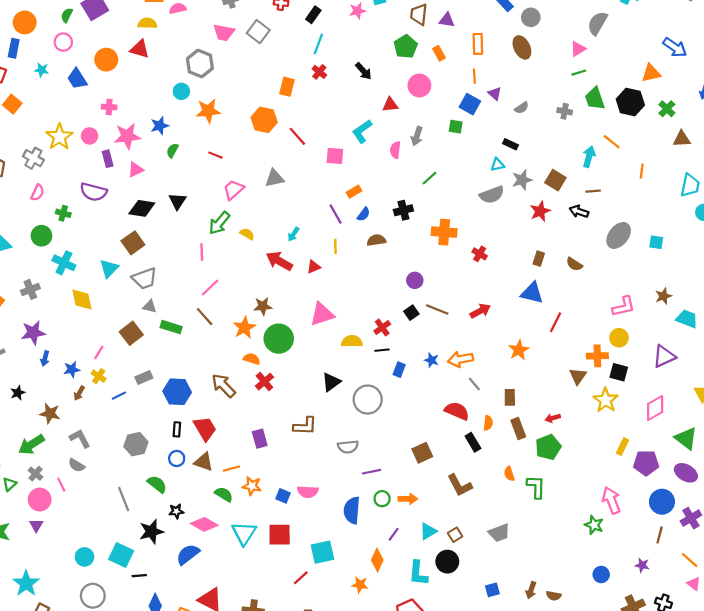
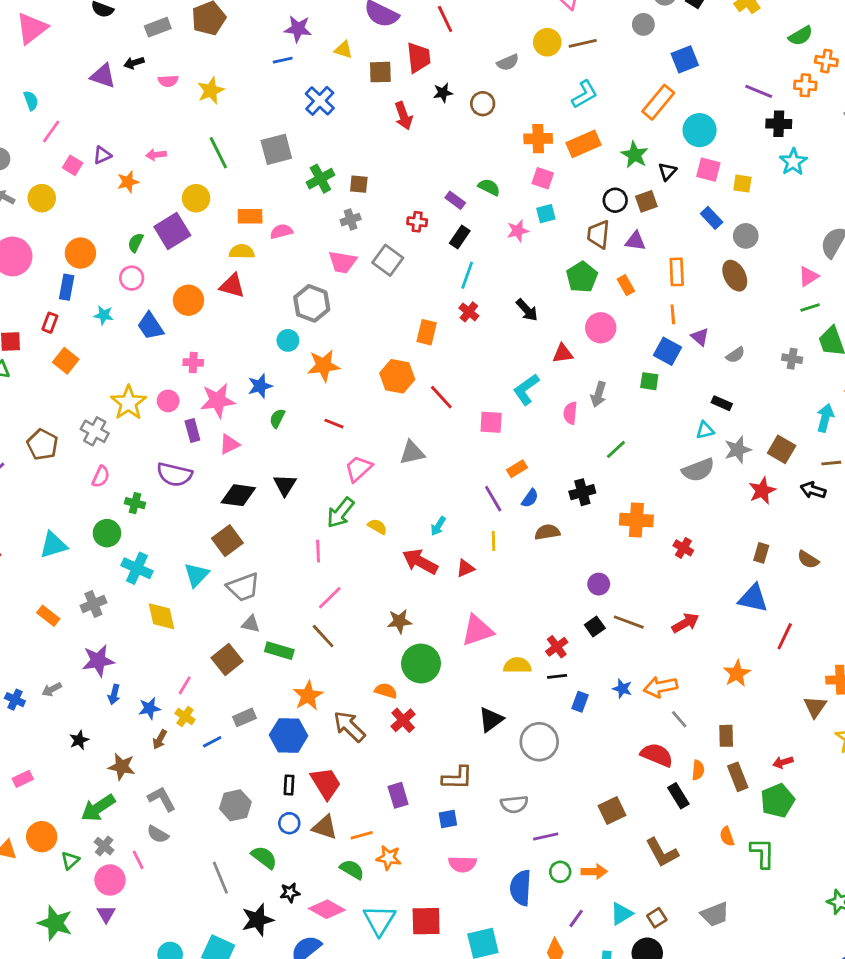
orange star: (244, 328) -> (308, 696), moved
blue square: (283, 496) -> (448, 819), moved, turned -32

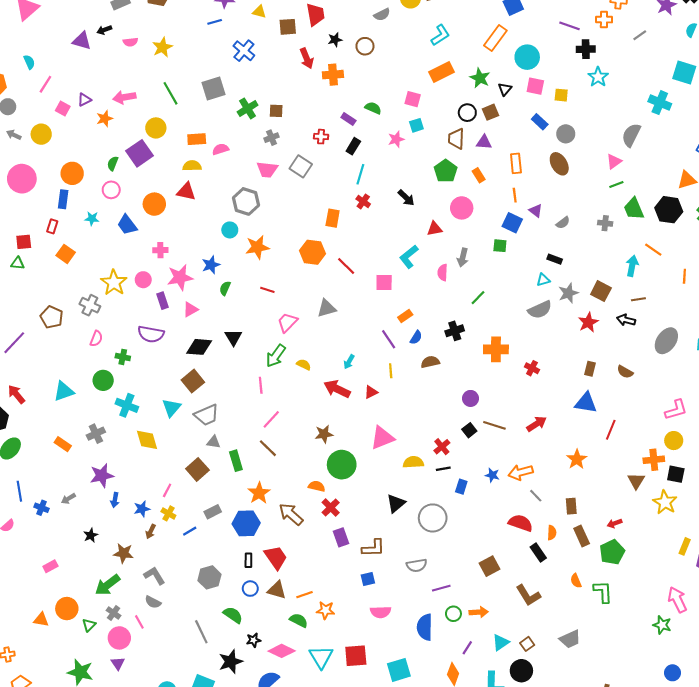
orange cross: (538, 139) -> (333, 75), moved
pink arrow: (156, 155) -> (124, 97), size x1.5
green rectangle: (279, 651) -> (236, 461), turned 60
purple rectangle: (398, 795) -> (341, 537), moved

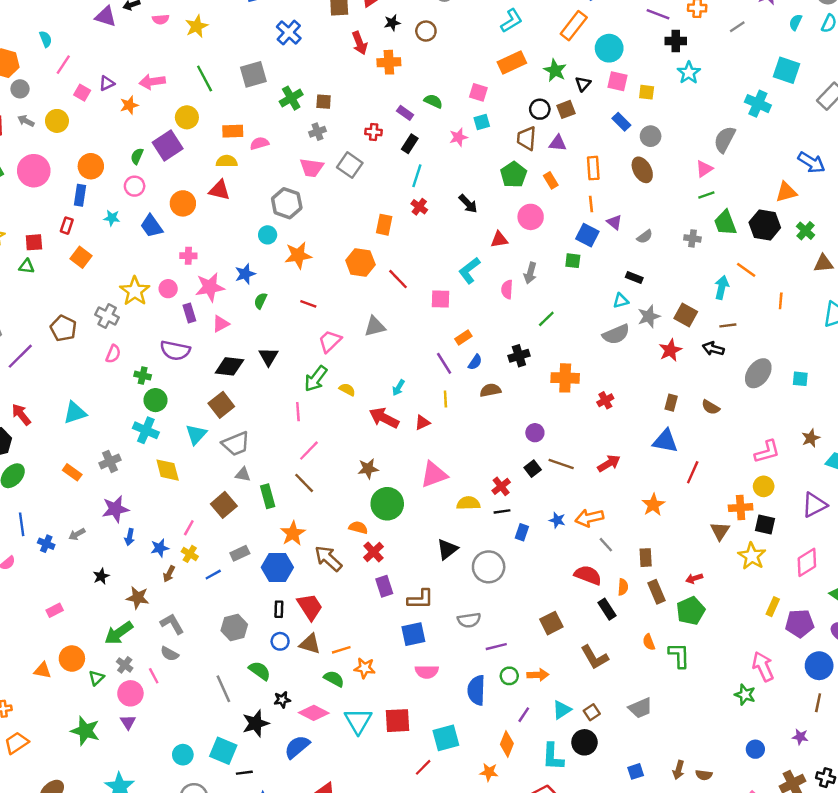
red cross: (532, 368) -> (605, 400), turned 32
green circle: (103, 380) -> (155, 400), moved
blue square: (368, 579) -> (413, 634), size x1.5

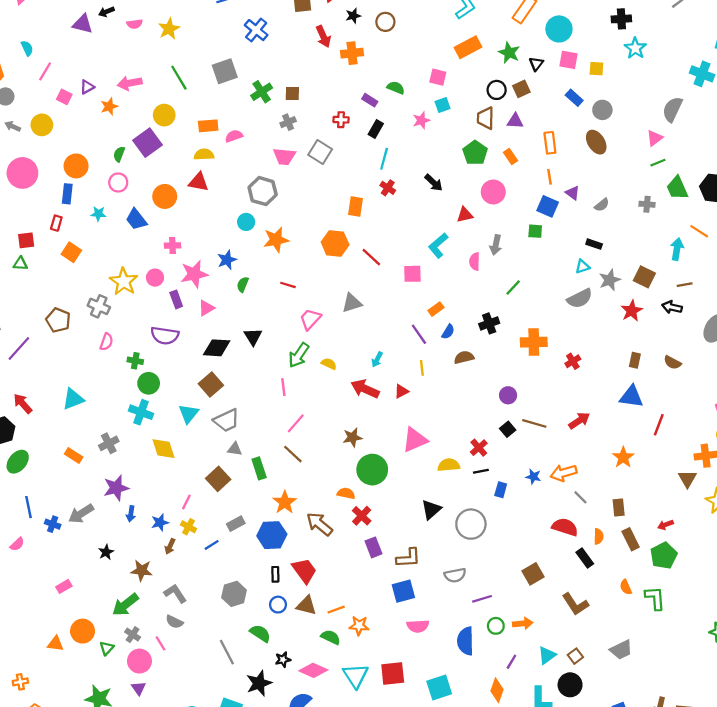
gray arrow: (77, 534) -> (81, 514), size x1.6

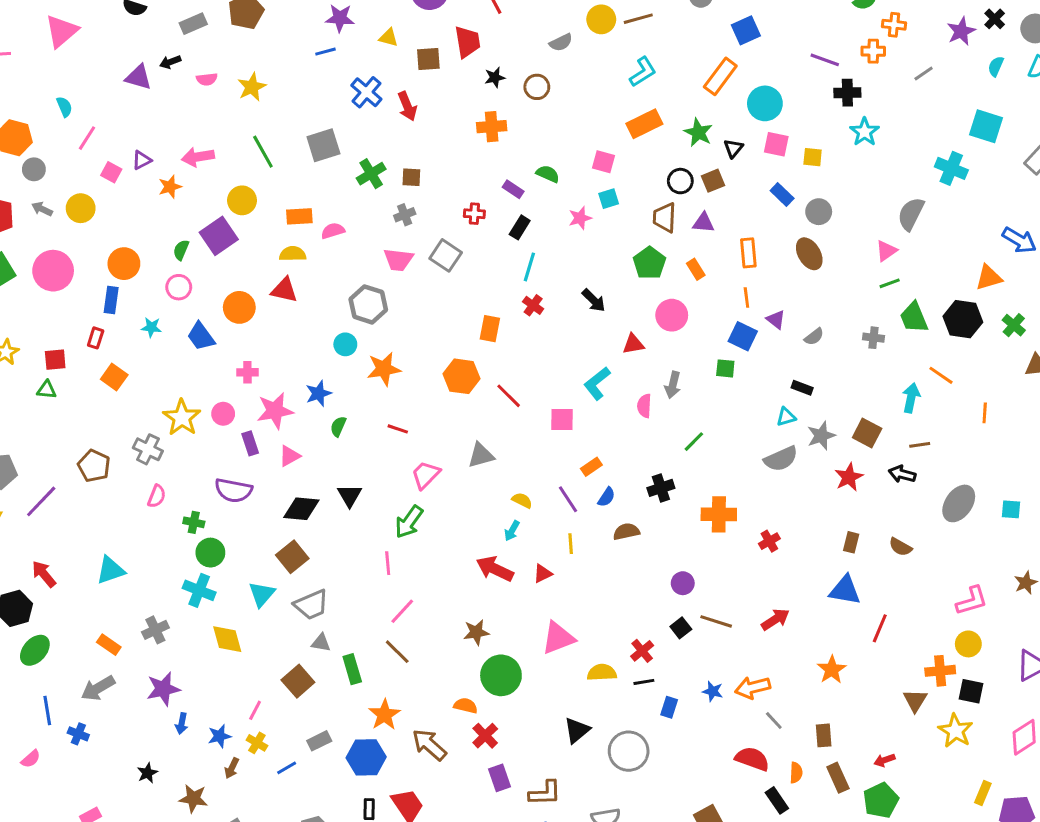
red arrow: (323, 36) -> (407, 106), moved
yellow semicircle: (329, 364) -> (522, 500), moved
gray arrow: (81, 514) -> (98, 688), moved

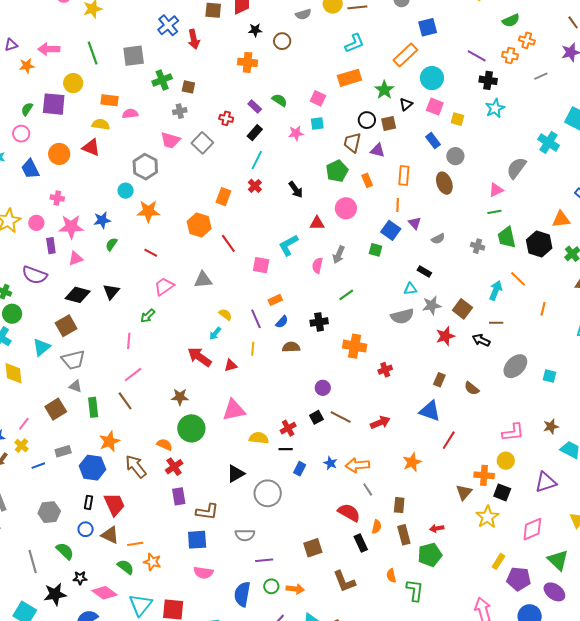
purple square: (219, 236) -> (54, 104), turned 30
green arrow: (409, 522) -> (148, 316), size x0.7

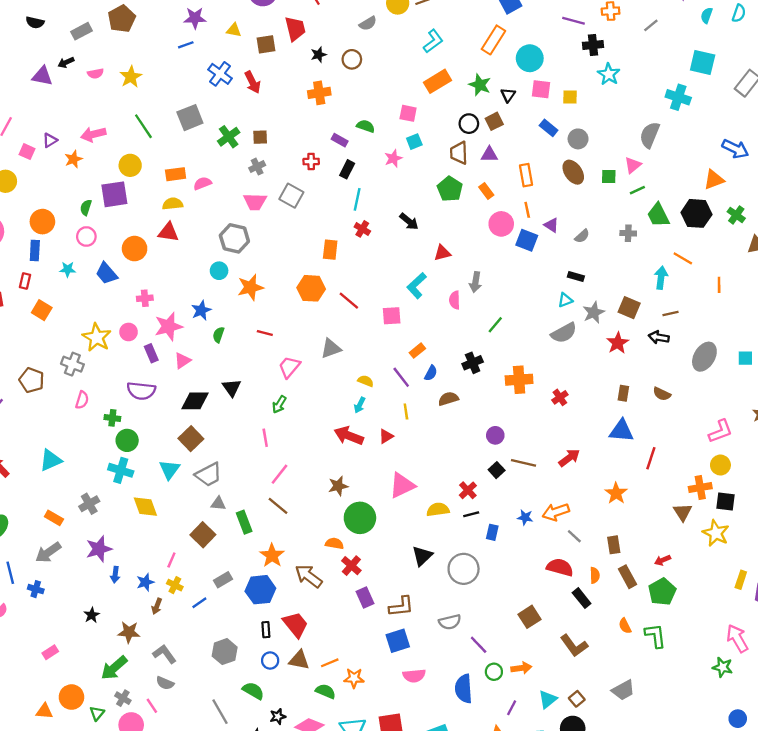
pink circle: (346, 208) -> (501, 224), moved
green square: (375, 250) -> (609, 177), moved
purple line: (264, 560) -> (479, 645), turned 66

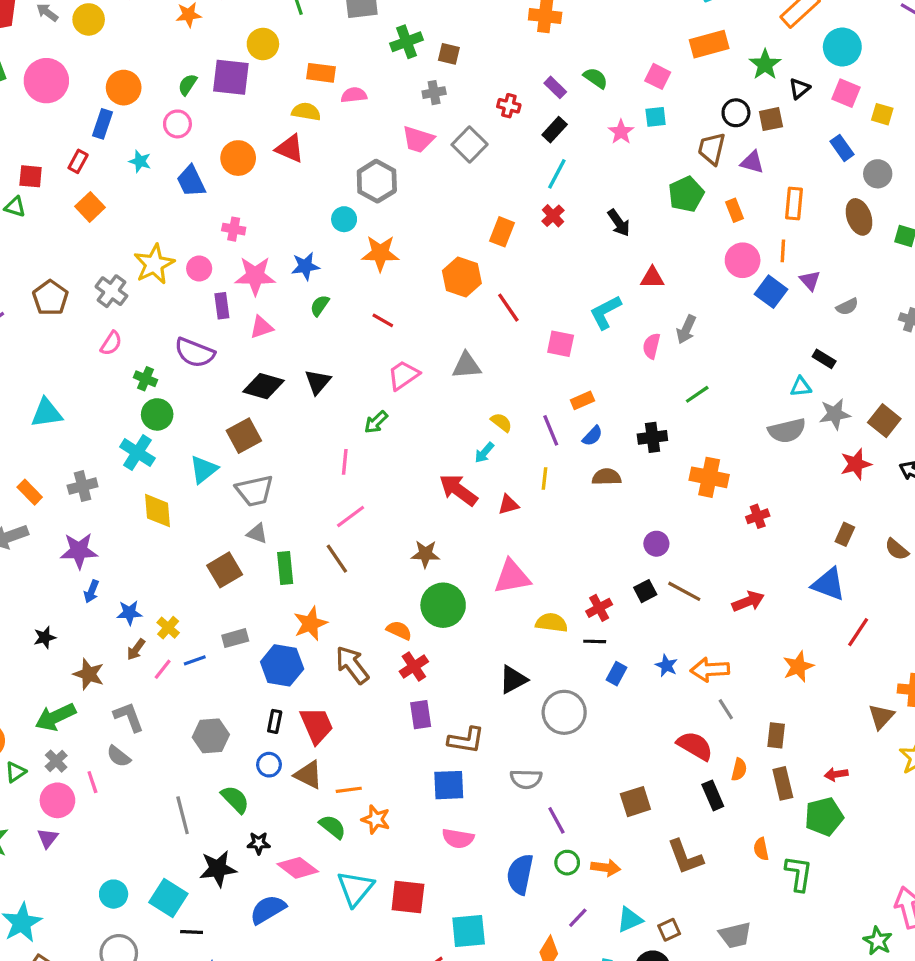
pink star: (393, 158) -> (621, 132), turned -30
pink line: (171, 560) -> (163, 669), moved

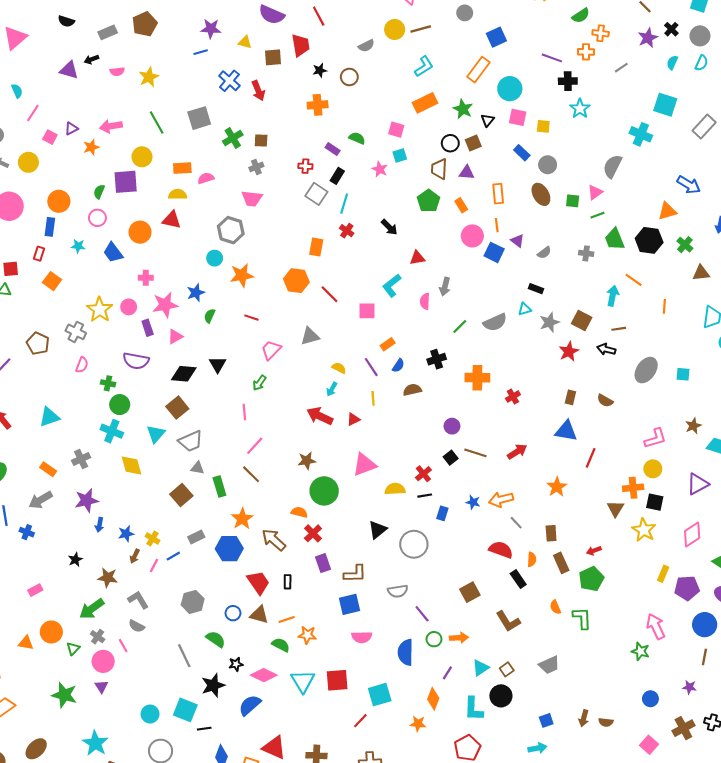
gray square: (470, 145) -> (316, 194), moved
gray semicircle: (787, 431) -> (495, 322), moved
black rectangle: (275, 721) -> (288, 582), moved

